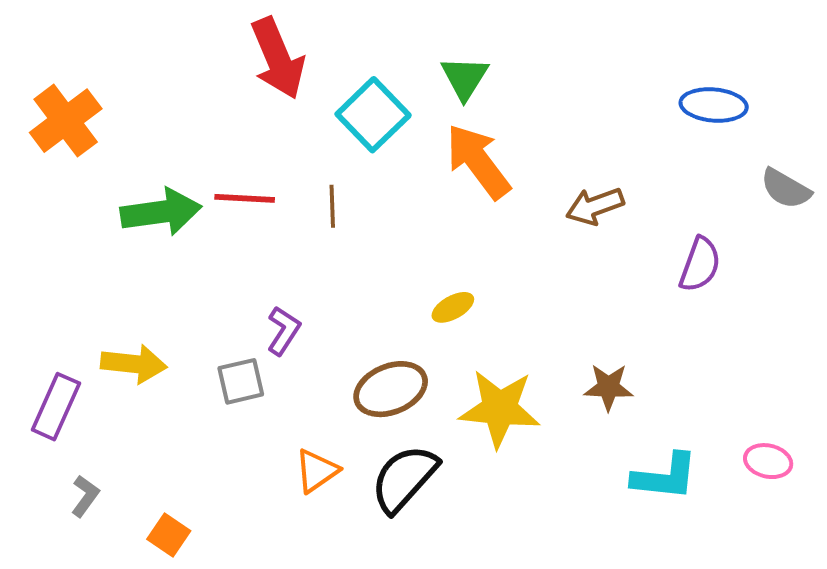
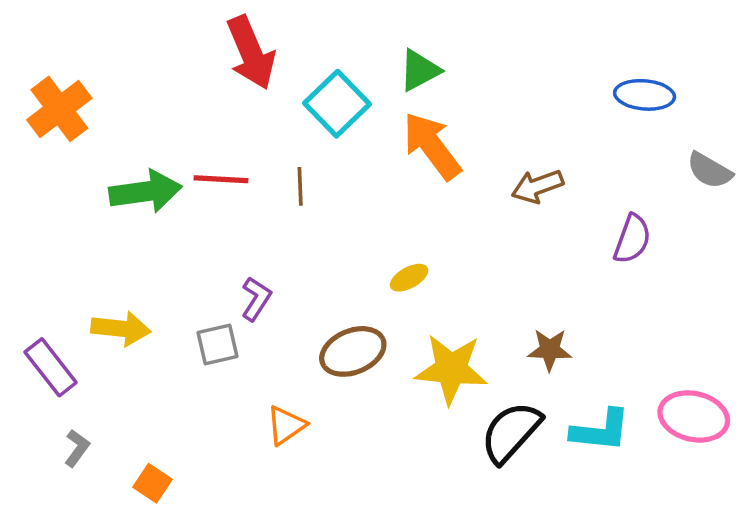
green triangle: (465, 78) -> (420, 70), turned 30
purple rectangle: (56, 407) -> (51, 367), turned -62
pink ellipse: (768, 461) -> (694, 416), size x1.6
black semicircle: (404, 479) -> (511, 432), moved

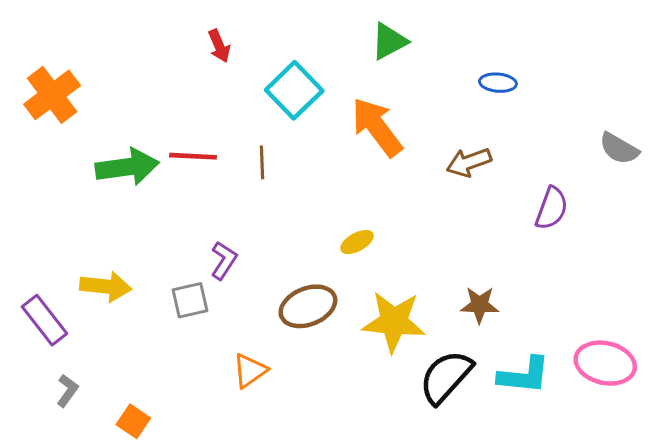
red arrow: (251, 53) -> (219, 46), size x0.5
green triangle: (420, 70) -> (389, 41), moved
blue ellipse: (645, 95) -> (498, 83), moved, size x0.7

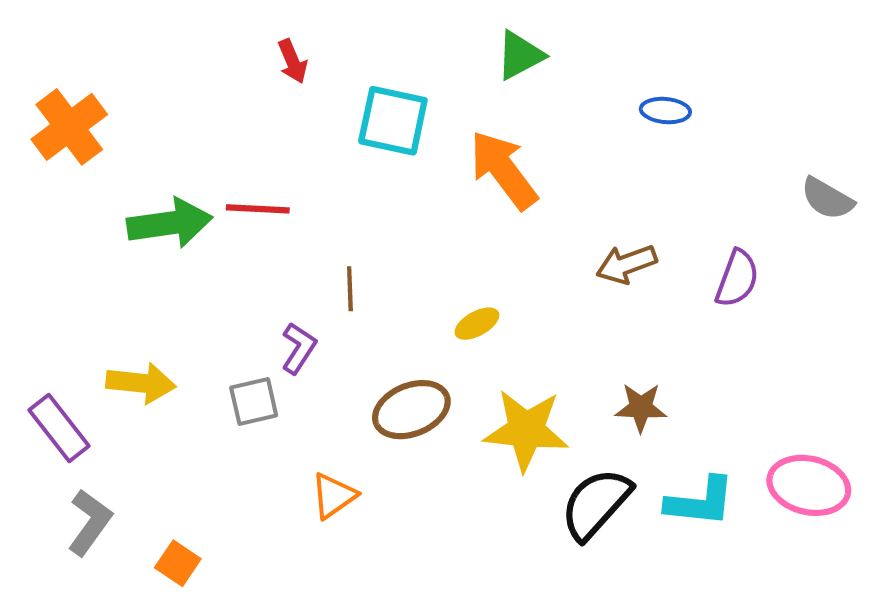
cyan square: (294, 90) -> (393, 121), turned -34
brown line: (262, 162) -> (350, 289), moved
brown arrow: (469, 162) -> (626, 264), moved
gray L-shape: (67, 391) -> (90, 522), size x1.5

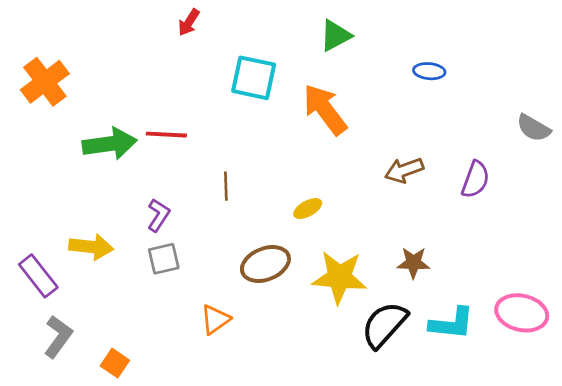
red arrow: (293, 61) -> (189, 22), moved, turned 56
purple L-shape: (299, 348) -> (158, 215), moved

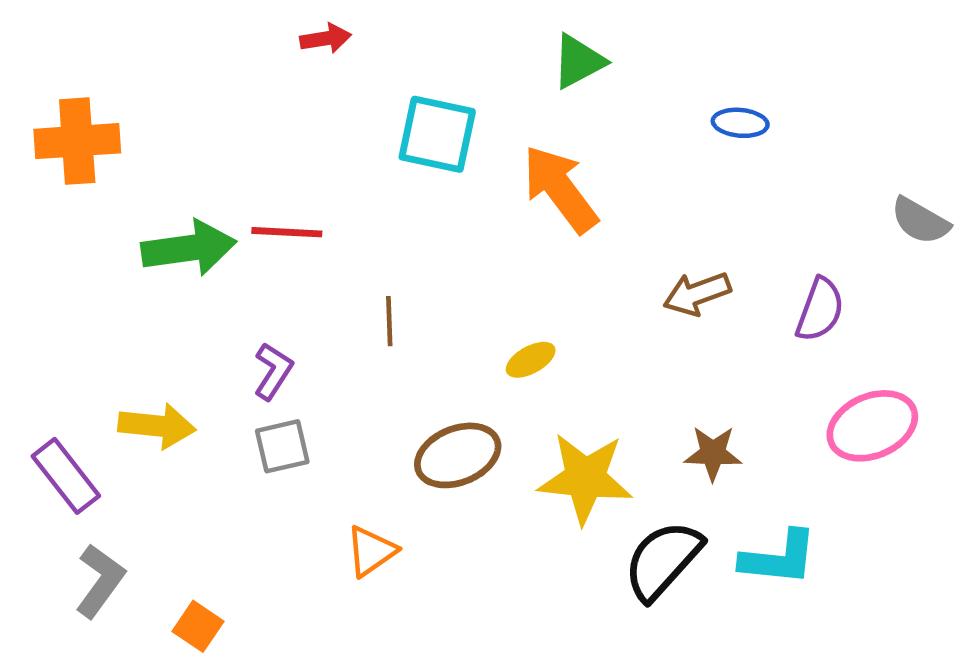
red arrow: (189, 22) -> (326, 39), turned -132
orange cross: (45, 82) -> (77, 141), turned 33
pink ellipse: (522, 313) -> (872, 426), moved, turned -36

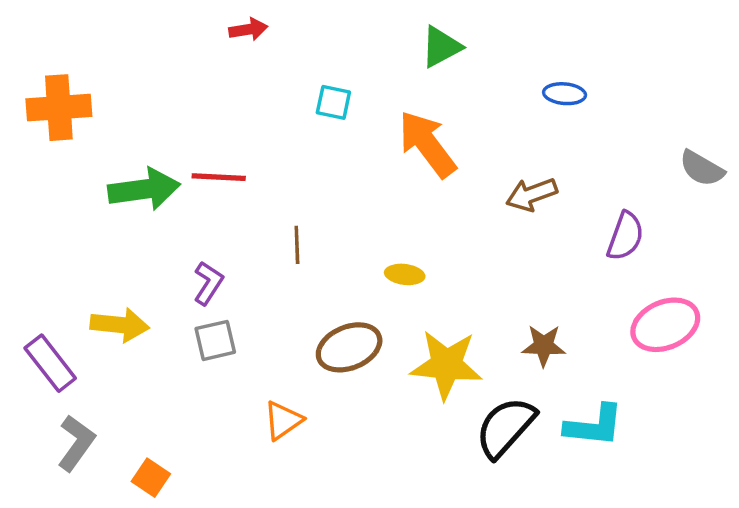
cyan square: (437, 134) -> (333, 102), size x0.6
brown arrow: (697, 294) -> (531, 194), moved
yellow ellipse: (531, 360) -> (405, 274), turned 36

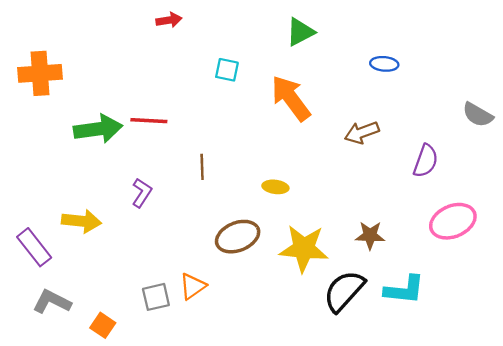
gray square: (215, 340) -> (156, 297), moved
gray L-shape: (76, 443) -> (52, 302), turned -99

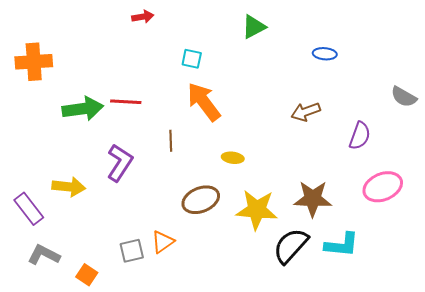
orange arrow: (291, 98) -> (204, 102), moved
purple L-shape: (142, 193) -> (120, 163), size x1.5
brown star: (370, 235) -> (313, 199), size x1.5

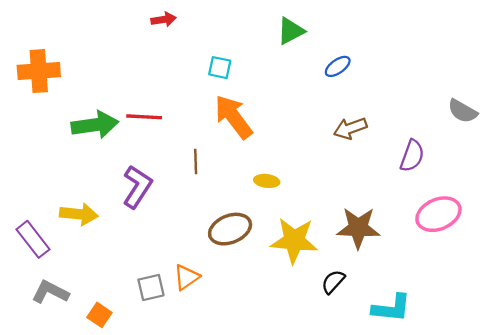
blue ellipse: (325, 54) -> (338, 66), moved, turned -40
cyan L-shape: (342, 245) -> (392, 308), moved
black semicircle: (291, 246) -> (333, 282), size x0.6

